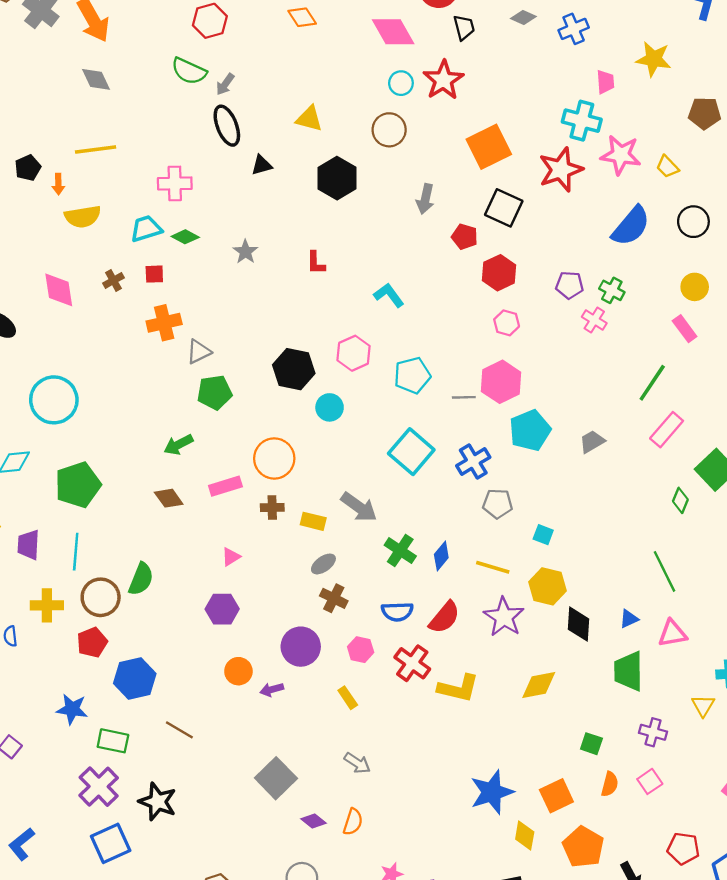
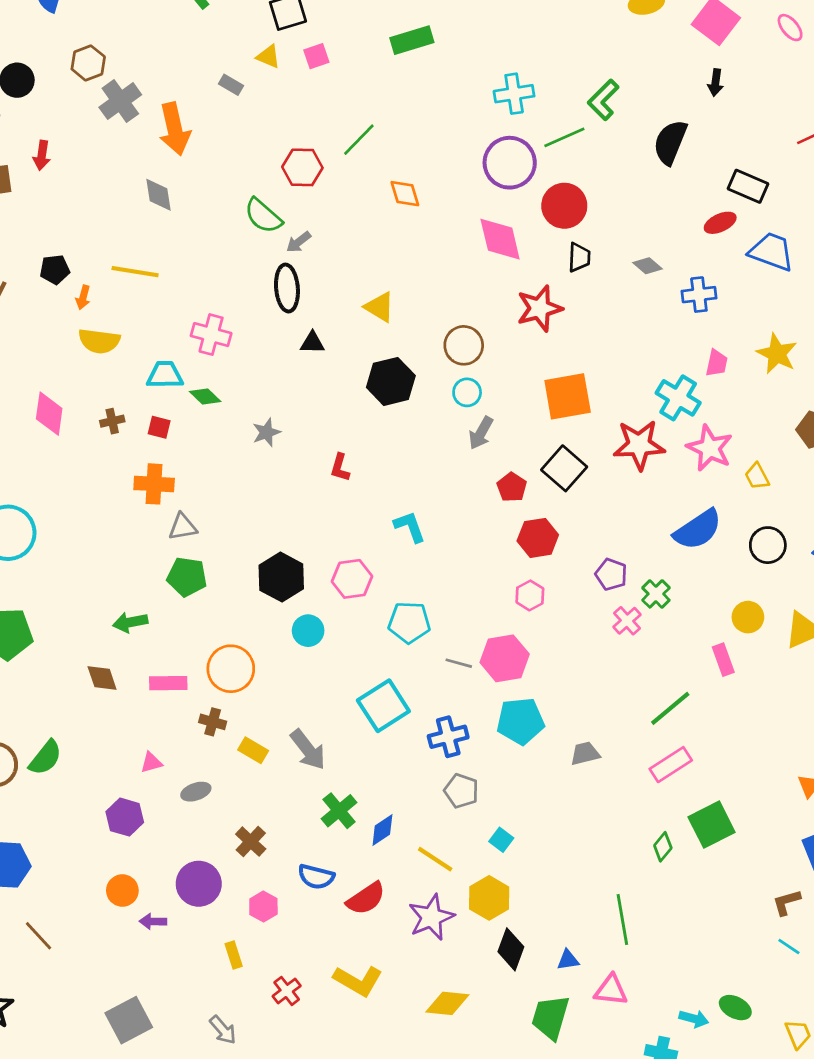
cyan circle: (401, 83) -> (467, 392), moved
gray ellipse: (323, 564) -> (196, 792), moved
red cross: (412, 663) -> (287, 991), moved, size x0.7

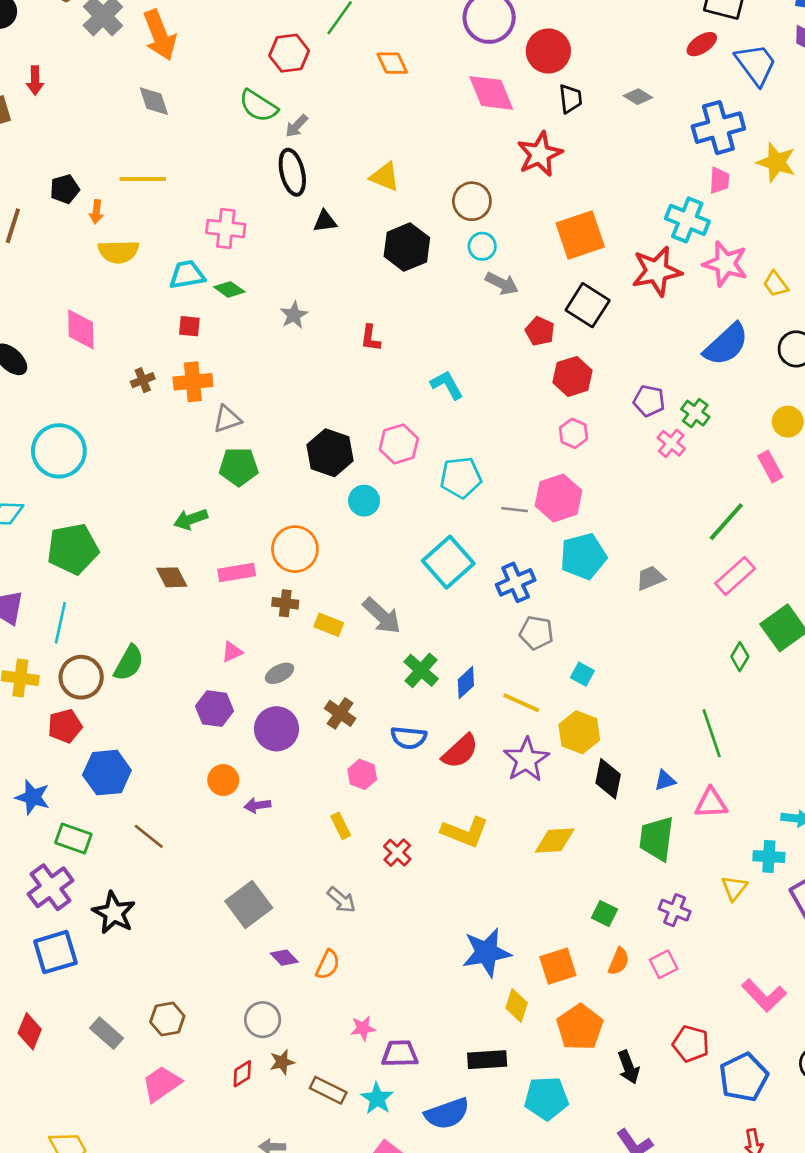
blue trapezoid: (772, 252) -> (756, 64), turned 42
blue cross: (699, 295) -> (718, 128), moved, size x1.5
brown cross: (112, 421) -> (143, 380), moved
gray arrow: (481, 433) -> (502, 283), turned -84
purple circle: (199, 884) -> (276, 729), moved

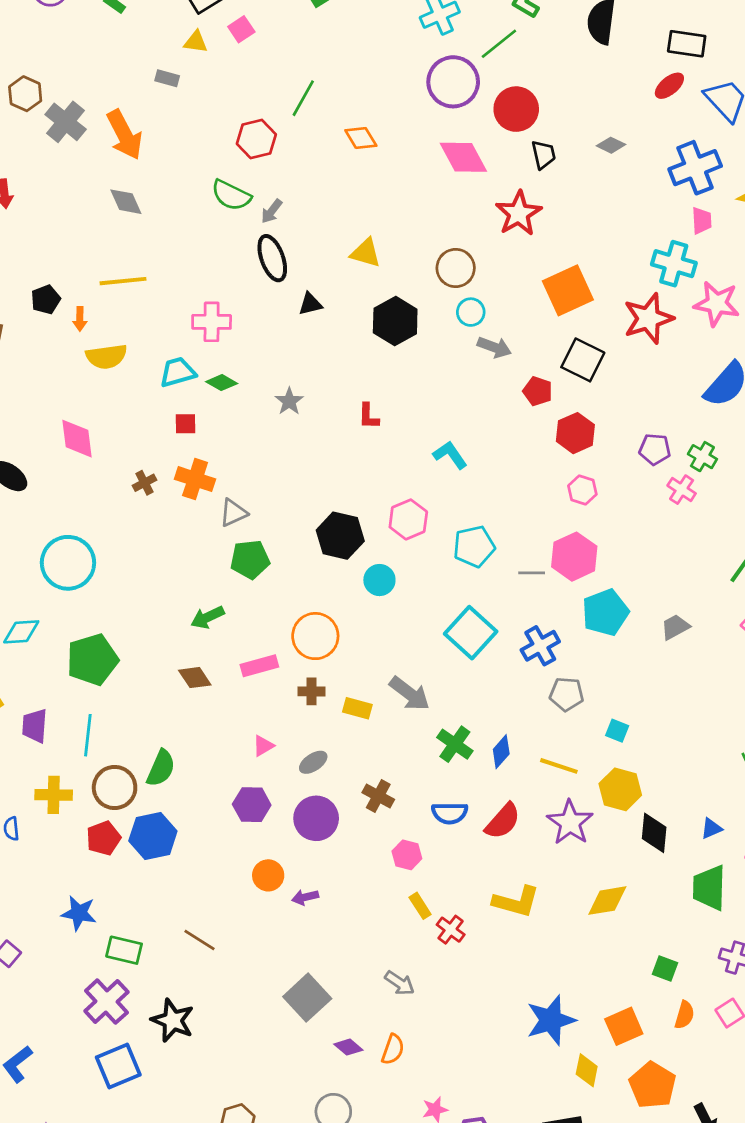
orange cross: (193, 382) -> (195, 479), turned 30
blue hexagon: (107, 773) -> (153, 836), moved
yellow rectangle: (341, 826) -> (420, 906), moved

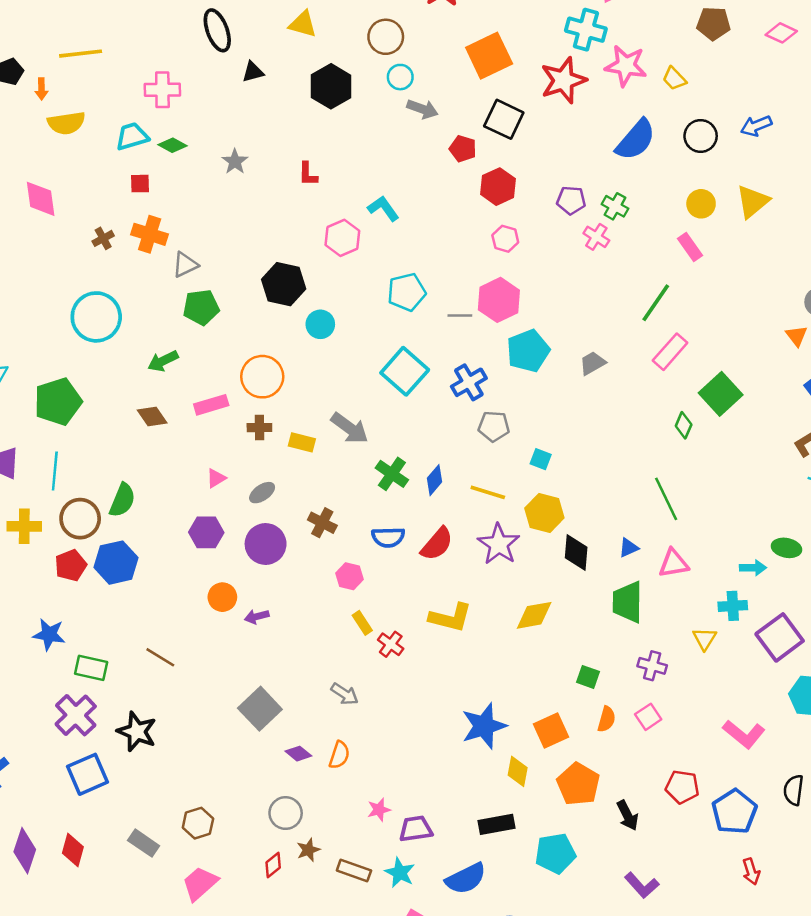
pink hexagon: (408, 519) -> (342, 238), moved
cyan circle: (68, 563) -> (96, 317), moved

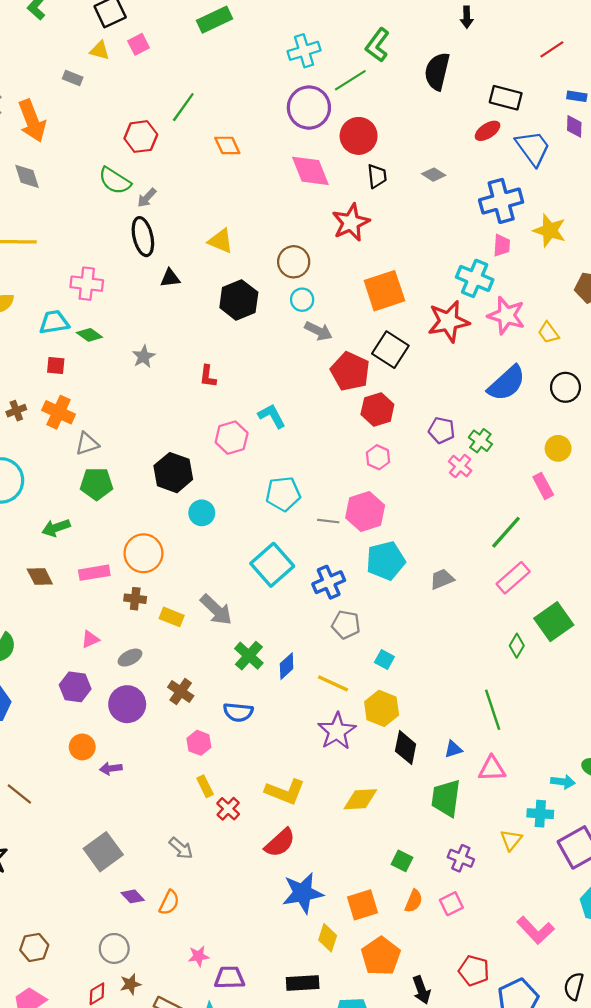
red pentagon: (463, 149) -> (350, 371), size x1.6
red semicircle: (437, 544) -> (280, 843), moved

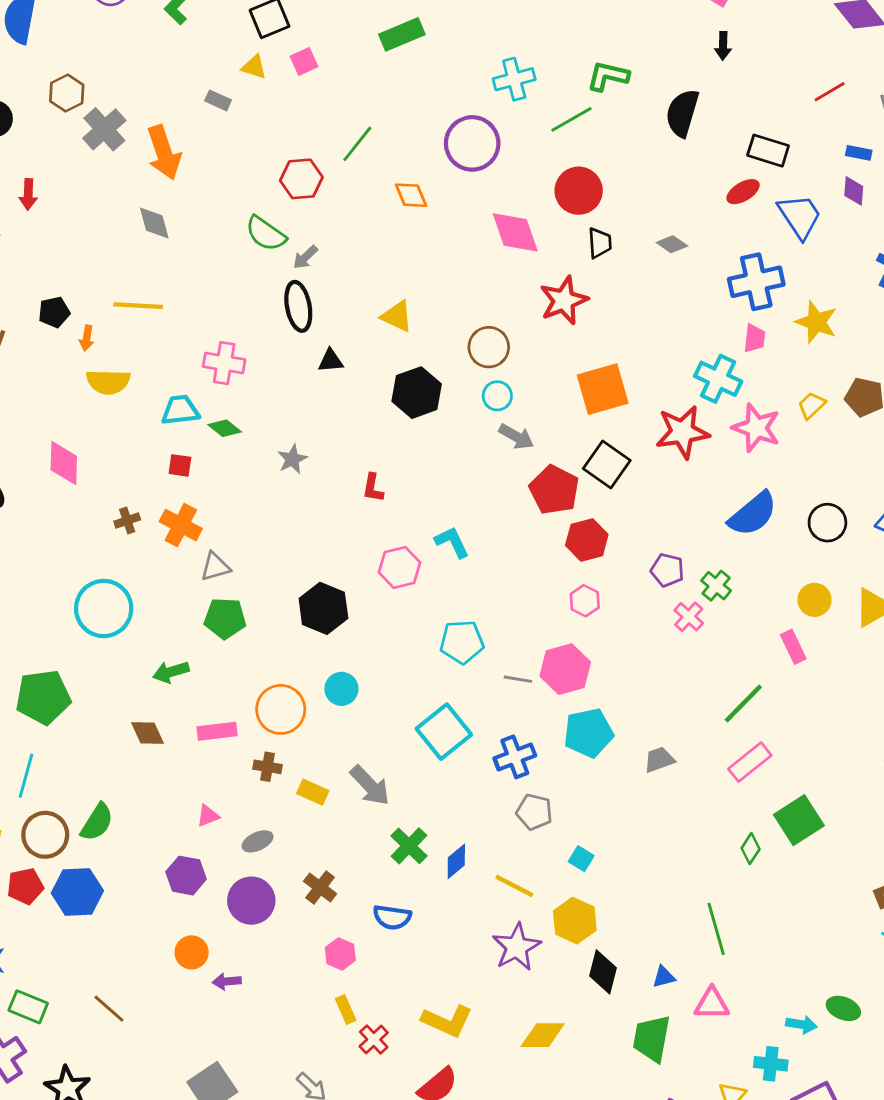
green L-shape: (377, 45) -> (608, 76), turned 64
purple circle: (309, 108) -> (472, 143), moved
yellow trapezoid: (548, 333) -> (812, 405), moved, turned 80
cyan circle: (202, 513) -> (341, 689), moved

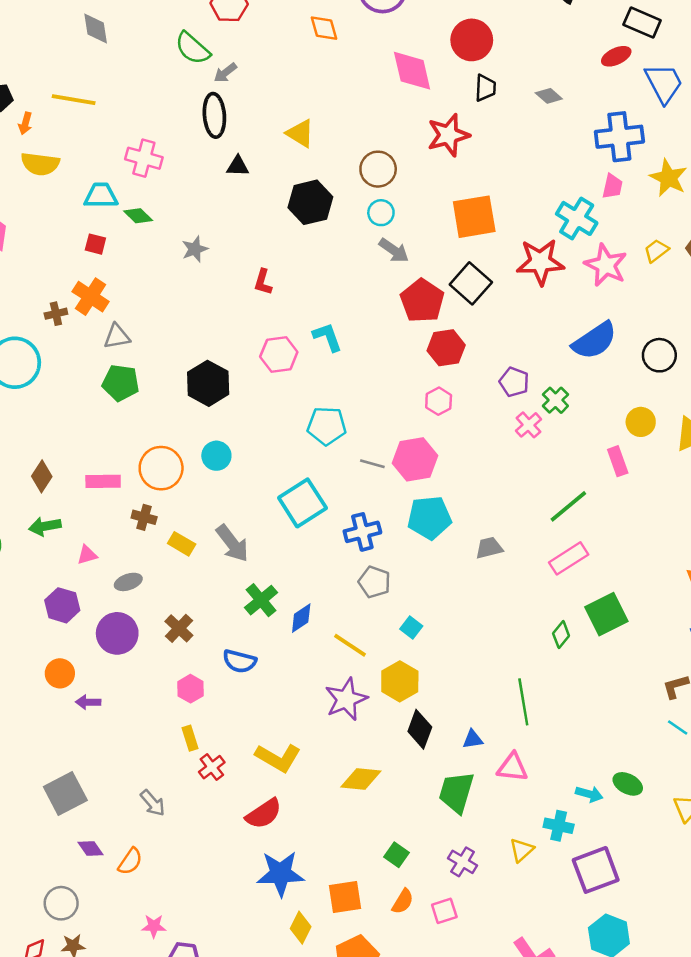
brown cross: (127, 521) -> (56, 314), moved
green arrow: (171, 672) -> (45, 526), moved
brown diamond: (148, 733) -> (42, 476), turned 52

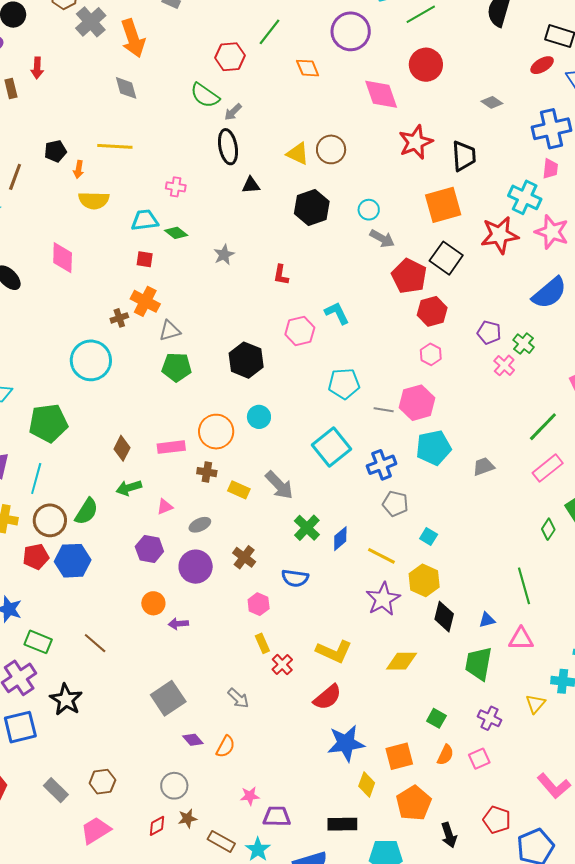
black trapezoid: (485, 88) -> (464, 156), moved, size x1.4
pink cross: (144, 158) -> (176, 187), size x0.7
brown circle: (378, 169) -> (331, 149), moved

